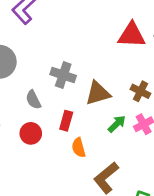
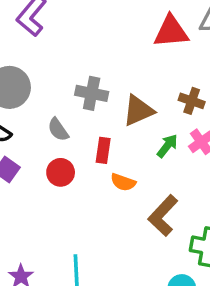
orange semicircle: (79, 148) -> (123, 182), turned -48

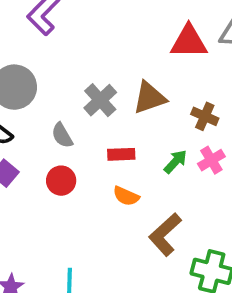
gray cross: (92, 93) -> (100, 100), turned 32
brown triangle: (138, 111) -> (149, 98), moved
red rectangle: (103, 150) -> (121, 154), moved, turned 75

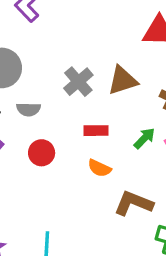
gray semicircle: (62, 135) -> (28, 109), moved, turned -60
brown L-shape: (165, 234) -> (134, 203), turned 63

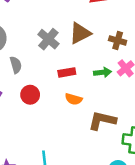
gray semicircle: (28, 109) -> (16, 65), turned -98
green arrow: (144, 138) -> (103, 72), turned 49

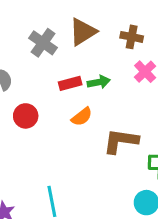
green arrow: (103, 72) -> (99, 82), moved
orange semicircle: (74, 99) -> (82, 117), turned -49

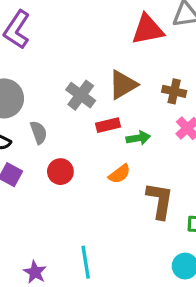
red rectangle: (70, 83) -> (108, 125), moved
brown L-shape: (121, 141) -> (160, 201), turned 90

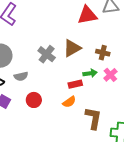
red rectangle: (108, 125) -> (75, 84), moved
gray semicircle: (39, 132) -> (21, 76), turned 96
green arrow: (138, 138) -> (90, 73), moved

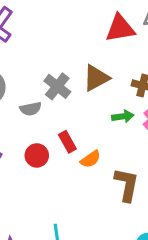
gray semicircle: (21, 76) -> (31, 109), moved
red rectangle: (75, 84) -> (67, 142), moved, turned 72

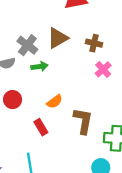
green arrow: (123, 116) -> (40, 66), moved
red rectangle: (67, 142) -> (41, 127), moved

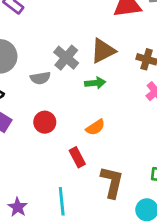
green arrow: (40, 66) -> (95, 83), moved
brown L-shape: (83, 121) -> (112, 182), moved

